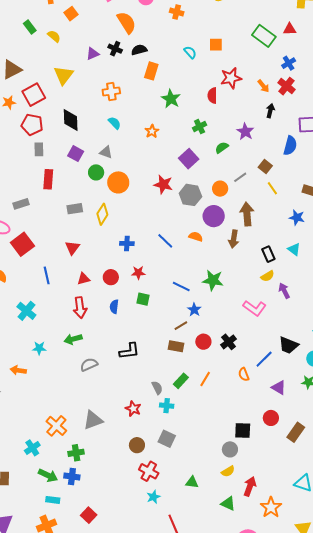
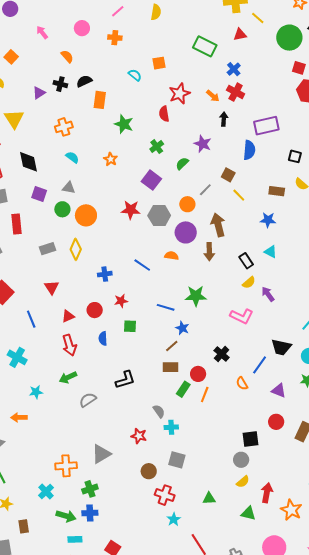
orange semicircle: (126, 23) -> (67, 56), size x0.6
red triangle: (290, 29) -> (240, 34), moved
red circle: (203, 342) -> (198, 374), moved
green rectangle: (181, 381) -> (183, 389), moved
orange cross: (56, 426) -> (66, 466), turned -35

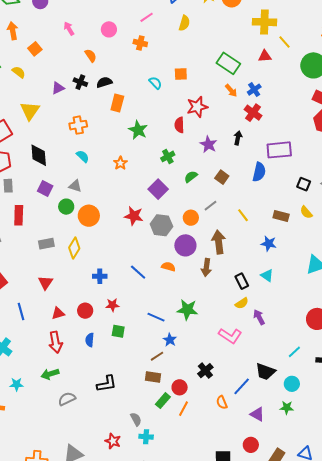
orange arrow: (213, 96) -> (231, 90), moved
purple star: (203, 144) -> (208, 144), moved
brown square: (228, 175) -> (222, 177), moved

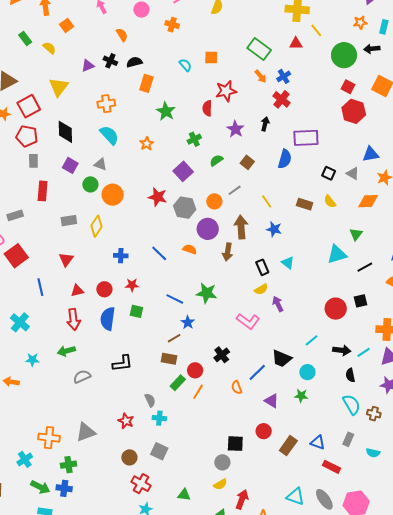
cyan semicircle: (83, 156) -> (109, 135), size x1.5
blue star: (269, 244) -> (274, 229), moved
blue semicircle: (90, 340) -> (108, 319), size x1.6

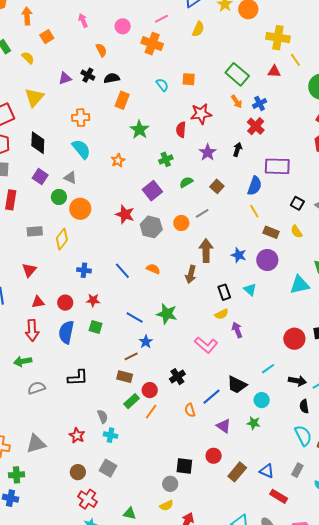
orange cross: (172, 25) -> (152, 44), size x1.5
yellow line: (267, 201) -> (254, 211), moved
purple circle: (208, 229) -> (267, 260), moved

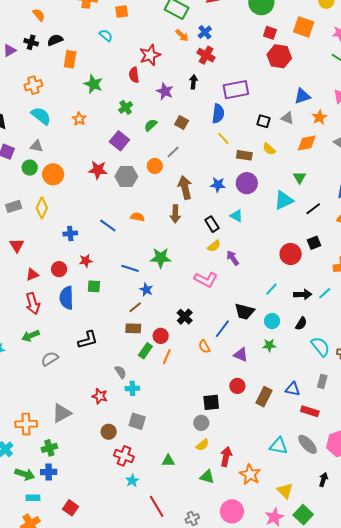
orange square: (189, 79) -> (122, 11), moved
black semicircle: (304, 406) -> (301, 324), moved, turned -128

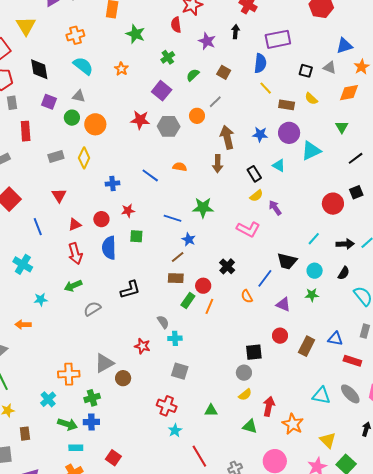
cyan triangle: (284, 200) -> (311, 151), moved
brown circle: (109, 432) -> (123, 378), moved

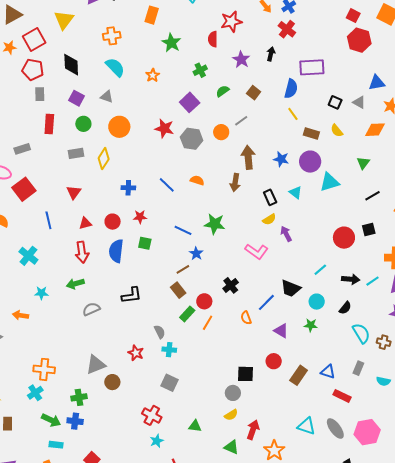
green circle: (72, 118) -> (83, 124), moved
brown rectangle: (176, 278) -> (178, 290), turned 42
orange cross: (69, 374) -> (44, 369), moved

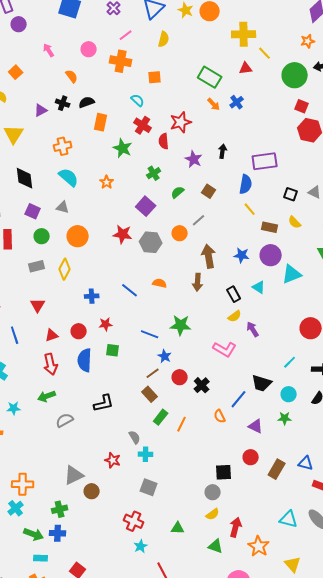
red cross: (287, 29) -> (143, 125), moved
red circle: (204, 301) -> (180, 377), moved

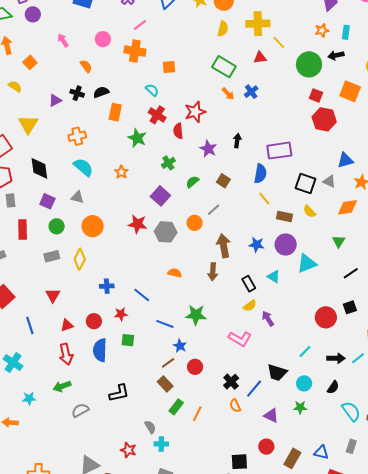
yellow semicircle: (164, 39) -> (223, 29), moved
black square: (291, 194) -> (305, 183), size x1.5
blue line: (130, 290) -> (142, 295), moved
black cross: (202, 385) -> (231, 382), moved

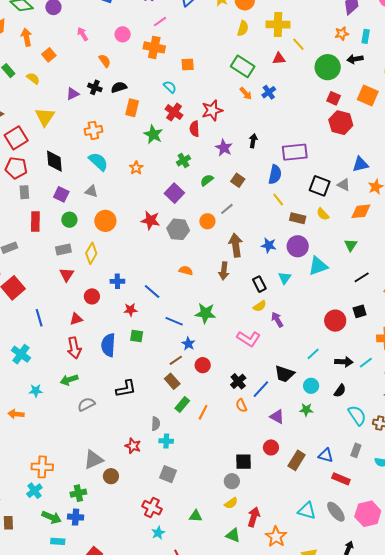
cyan triangle: (274, 277) -> (285, 278), turned 32
red triangle: (53, 295) -> (67, 275), moved
red circle: (94, 321) -> (92, 296), moved
gray semicircle: (150, 427) -> (156, 424), turned 32

